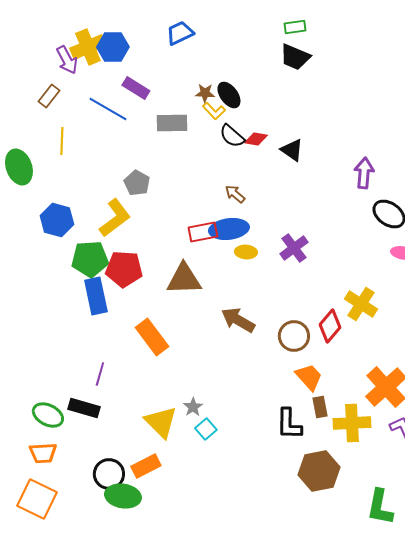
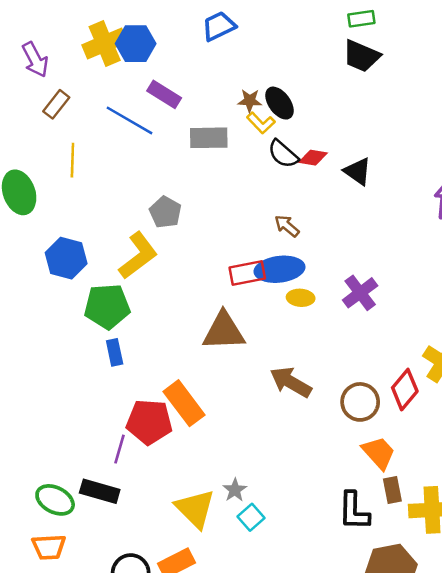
purple arrow: (67, 60) -> (35, 60), moved
red pentagon: (124, 269) -> (149, 422), moved
blue rectangle: (96, 296) -> (115, 352), size x0.6

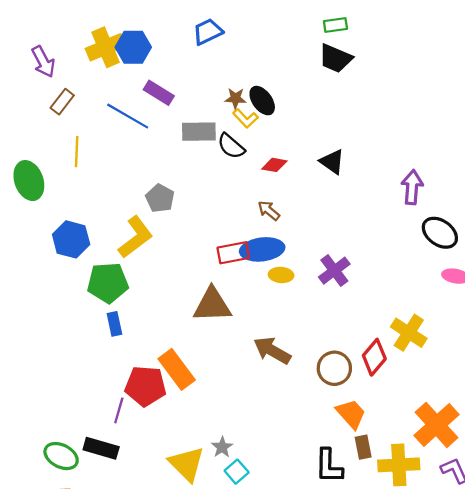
black semicircle: (283, 154) -> (231, 146), moved
red diamond: (313, 158) -> (274, 165), moved

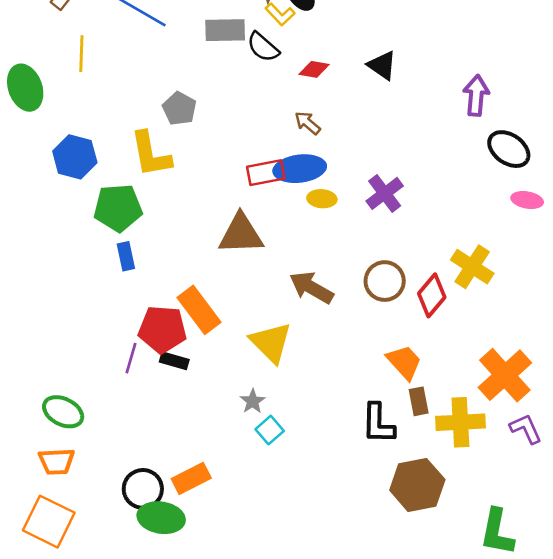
yellow L-shape: (136, 237) -> (151, 154), turned 117
brown circle: (334, 368) -> (385, 281), moved
black rectangle: (101, 448) -> (174, 361), moved, size x0.7
yellow triangle: (187, 464) -> (271, 342), moved

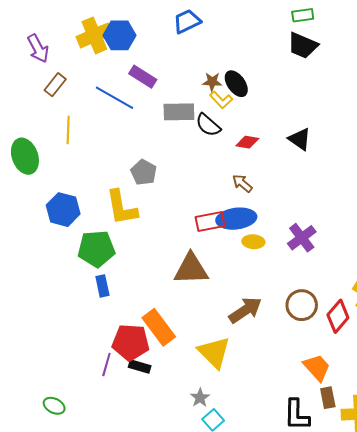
brown arrow: (311, 288) -> (245, 310), turned 116
green ellipse: (63, 412) -> (54, 406), size x0.7

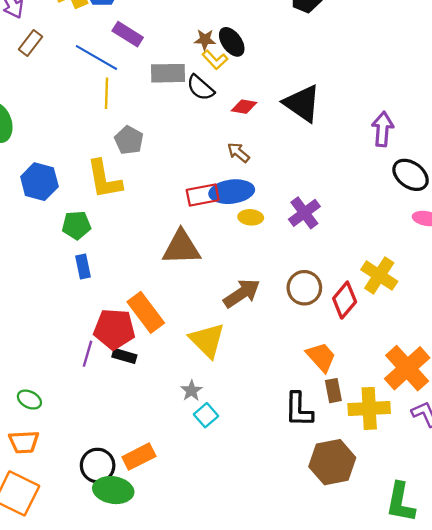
yellow line: (68, 130) -> (107, 93), moved
black triangle: (300, 139) -> (302, 103), size x1.5
green pentagon: (96, 249) -> (76, 225), size x0.7

